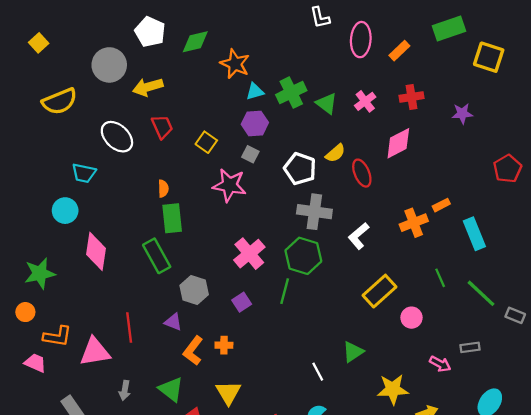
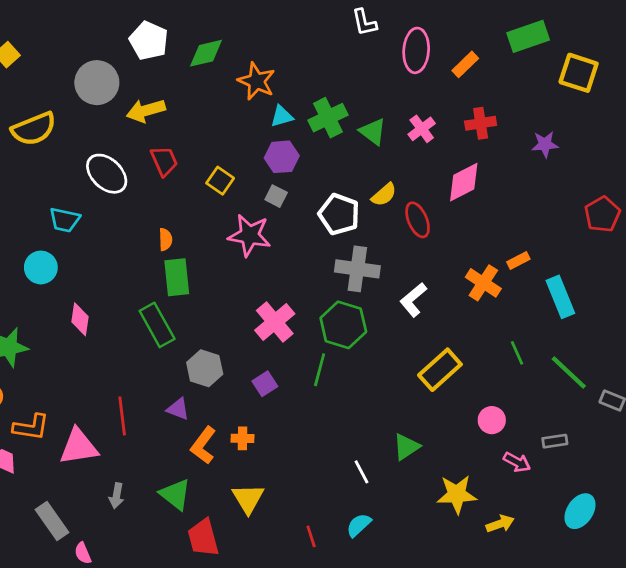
orange cross: (414, 223) -> (483, 283), turned -36
pink diamond: (96, 251) -> (80, 319), size x0.7
pink circle: (411, 318) -> (492, 420), moved

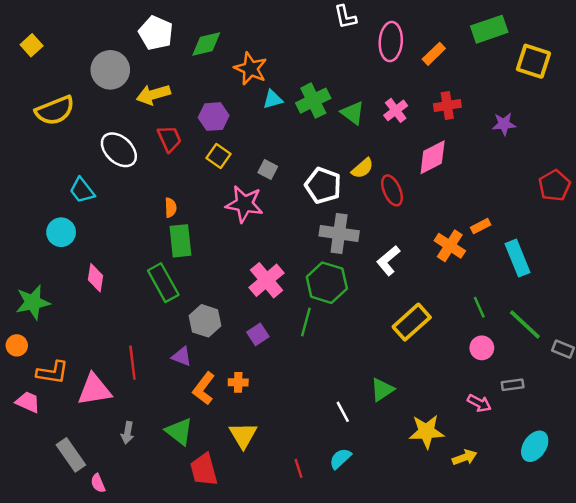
purple hexagon: (282, 157) -> (214, 117), moved
cyan trapezoid: (65, 220) -> (82, 190), turned 40
pink circle: (492, 420) -> (482, 348), moved

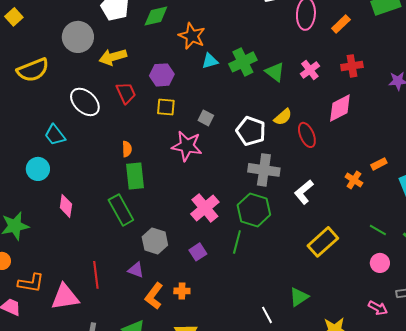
yellow square: (219, 156) -> (166, 107), turned -30
orange cross: (450, 246) -> (354, 180), size x0.7
green line: (479, 307) -> (378, 230), turned -36

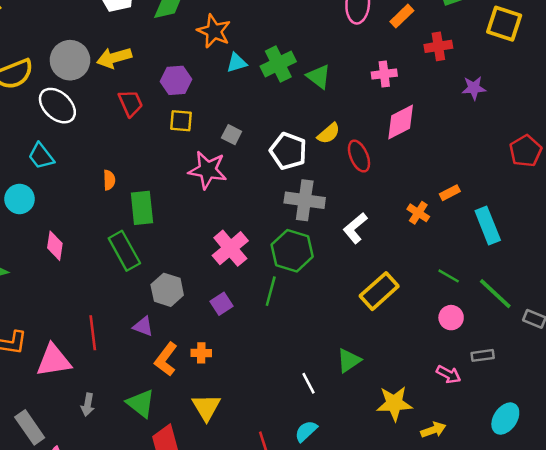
gray circle: (78, 37) -> (70, 60), moved
red cross: (352, 66) -> (438, 46), moved
pink cross: (310, 70) -> (384, 74), moved, turned 30
white ellipse: (85, 102) -> (57, 106), moved
orange semicircle: (127, 149) -> (109, 180), moved

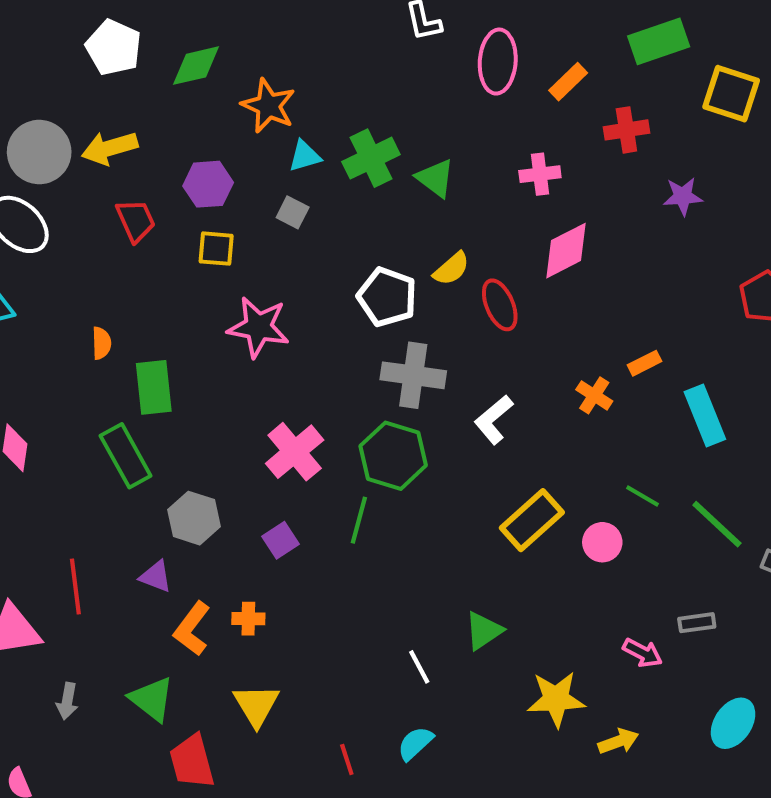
gray square: (232, 135) -> (293, 212), moved
pink circle: (451, 318) -> (602, 542), moved

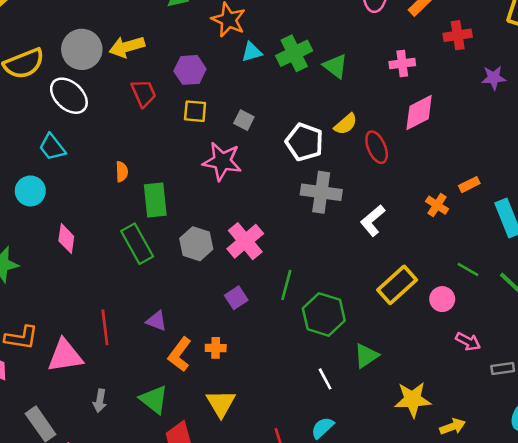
gray square: (293, 212) -> (244, 120), moved
green hexagon: (393, 456) -> (324, 315), moved
gray hexagon: (194, 518) -> (196, 244), moved
gray rectangle: (697, 623) -> (503, 369), moved
pink arrow: (643, 653) -> (468, 342), moved

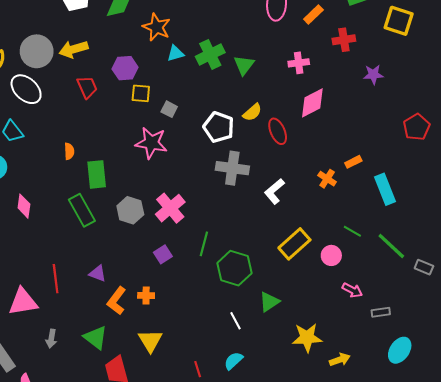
green triangle: (335, 66) -> (244, 65), turned 30
yellow square: (195, 111) -> (141, 93), moved

